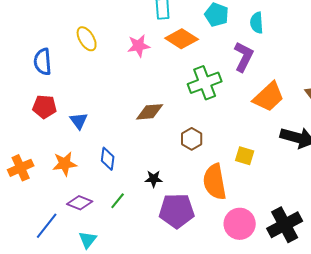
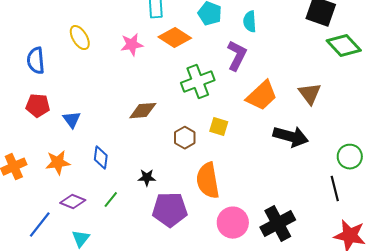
yellow square: (245, 156) -> (219, 127), moved

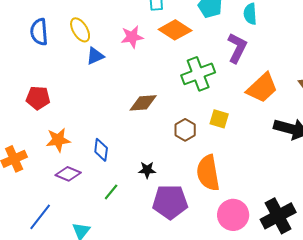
blue semicircle: (36, 61) -> (39, 32), moved
blue triangle: (72, 120) -> (95, 56), moved, turned 42
orange star: (58, 163) -> (58, 140), moved
purple diamond: (73, 202) -> (68, 174), moved

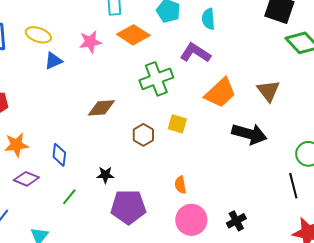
yellow ellipse: (80, 30) -> (38, 35), turned -40
purple L-shape: (237, 48) -> (195, 53), turned -84
orange semicircle: (208, 173) -> (180, 185), moved, size x0.5
black cross: (278, 216) -> (236, 221), size x0.6

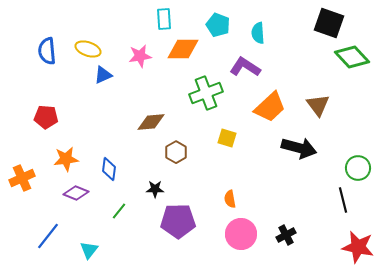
orange diamond: (133, 35) -> (183, 49), turned -32
brown hexagon: (143, 135) -> (176, 152), moved

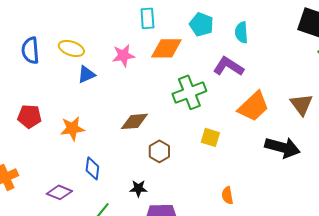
orange star: (66, 159) -> (72, 128), moved
orange semicircle: (230, 199) -> (227, 195), moved

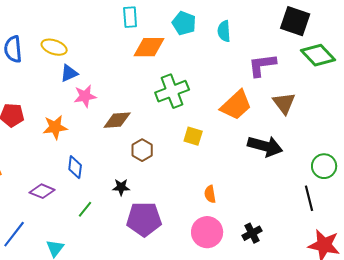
pink star: (123, 55) -> (85, 96), moved
purple L-shape: (228, 66) -> (262, 65), moved, turned -40

